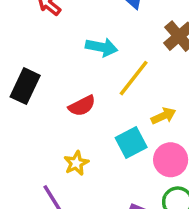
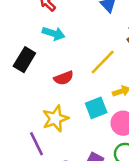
cyan arrow: (102, 47) -> (54, 33), moved
yellow star: (76, 163) -> (55, 119), size x1.5

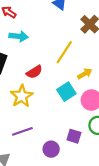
yellow star: (55, 119) -> (22, 96), moved
purple line: (37, 144) -> (22, 131), turned -72

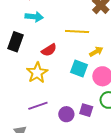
yellow line: (64, 52) -> (77, 32), turned 60
cyan square: (66, 92) -> (79, 69), turned -36
purple circle: (51, 149) -> (66, 114), moved

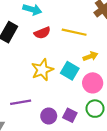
red semicircle: (49, 50) -> (42, 33), moved
yellow star: (37, 73) -> (42, 70), moved

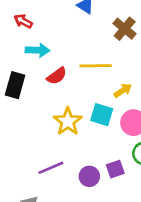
purple square: (70, 115) -> (115, 169), turned -32

